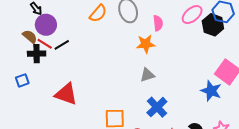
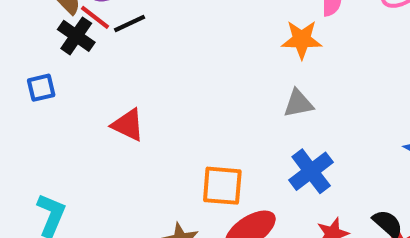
black cross: (37, 54) -> (76, 36), turned 30
red triangle: (66, 94) -> (128, 125), size x0.7

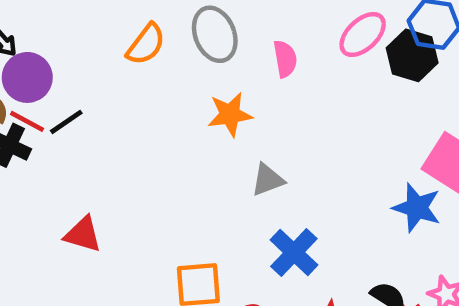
orange star: (302, 40) -> (230, 114), moved

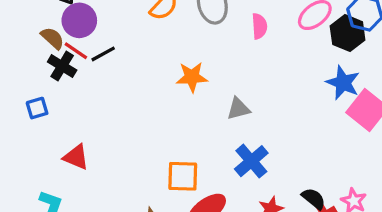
orange star: (230, 114) -> (192, 77), moved
blue star: (417, 208) -> (343, 83), moved
red triangle: (83, 234) -> (76, 157), moved

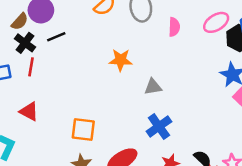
brown semicircle: (52, 38) -> (20, 22), turned 84
red line: (76, 51) -> (31, 67), moved, turned 60
orange square: (183, 176) -> (83, 129), moved

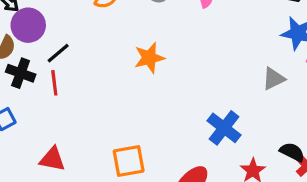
red line: (31, 67) -> (54, 83), moved
gray triangle: (153, 87) -> (274, 79), moved

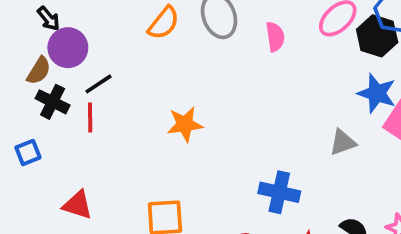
orange star: (149, 58) -> (185, 124), moved
blue cross: (224, 128) -> (279, 192), turned -32

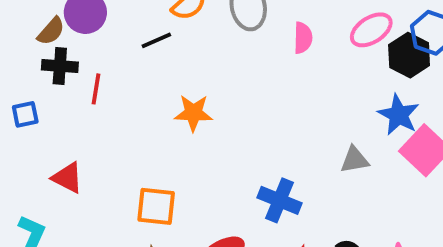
black line: (98, 84) -> (156, 40), moved
black cross: (53, 102) -> (60, 66), turned -32

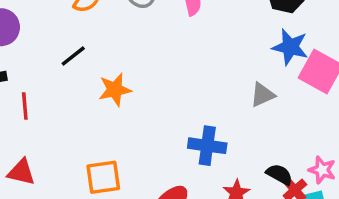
black line: (156, 40) -> (73, 56), moved
red line: (96, 89) -> (25, 106), moved

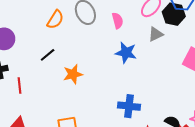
blue star: (290, 47) -> (126, 53), moved
gray triangle: (262, 95) -> (156, 34), moved

